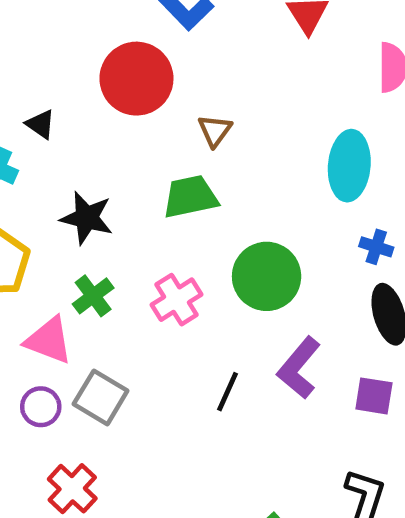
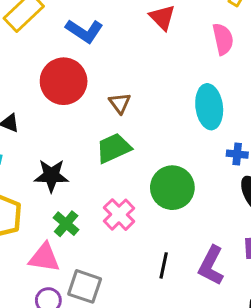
purple L-shape: (299, 368) -> (211, 266), moved

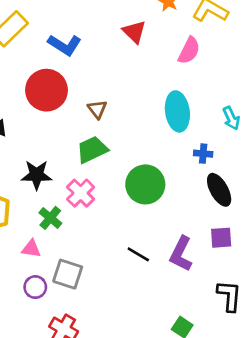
pink semicircle: (223, 39) -> (189, 51), turned 40
pink cross: (119, 215) -> (81, 193), moved
pink triangle: (44, 258) -> (31, 249), size x0.7
black line: (164, 265) -> (138, 254), turned -70

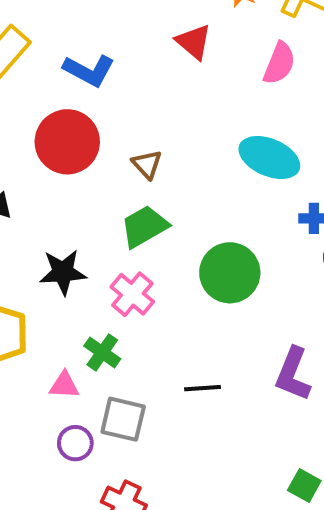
cyan ellipse: (177, 111) -> (269, 157), turned -54
green cross: (50, 218) -> (102, 352), moved
black line: (138, 254) -> (203, 388), moved, turned -30

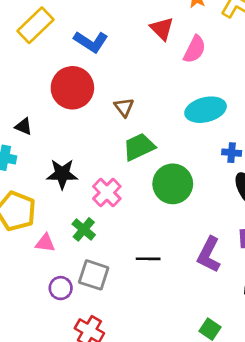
pink semicircle: (279, 63) -> (195, 49), moved
cyan ellipse: (269, 157) -> (206, 110), turned -42
green trapezoid: (144, 226) -> (139, 147), moved
pink triangle: (64, 385) -> (45, 243), moved

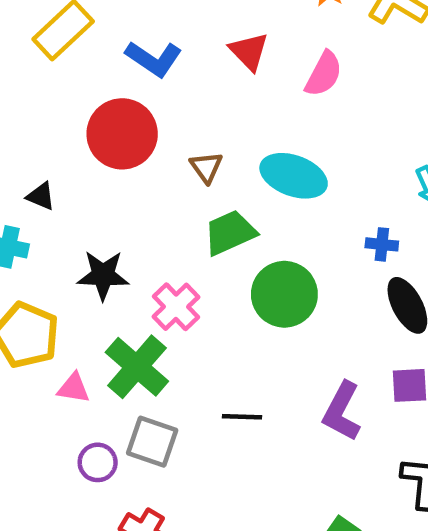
red triangle: (162, 29) -> (249, 51), moved
cyan ellipse: (206, 110) -> (294, 176), moved, turned 33
green cross: (84, 229) -> (137, 367), size x1.6

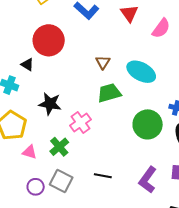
red circle: (122, 134) -> (49, 40), moved
green circle: (284, 294) -> (148, 124), moved
green cross: (137, 367) -> (59, 147), size x0.7

